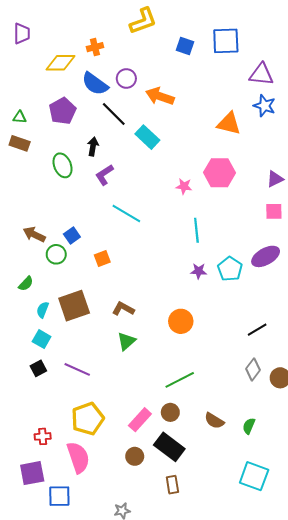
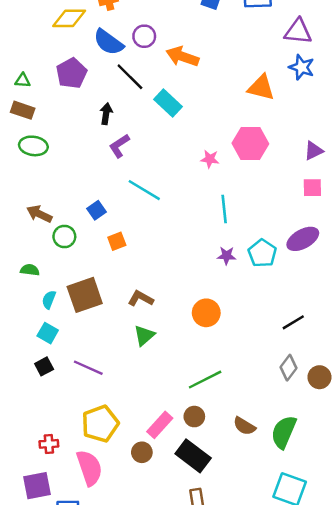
green ellipse: (63, 165) -> (33, 146), moved, turned -60
blue square: (72, 235) -> (97, 210), moved
green semicircle: (26, 284) -> (30, 270), turned -126
green semicircle: (249, 426) -> (284, 432), size x1.8
brown circle: (135, 456) -> (142, 452), moved

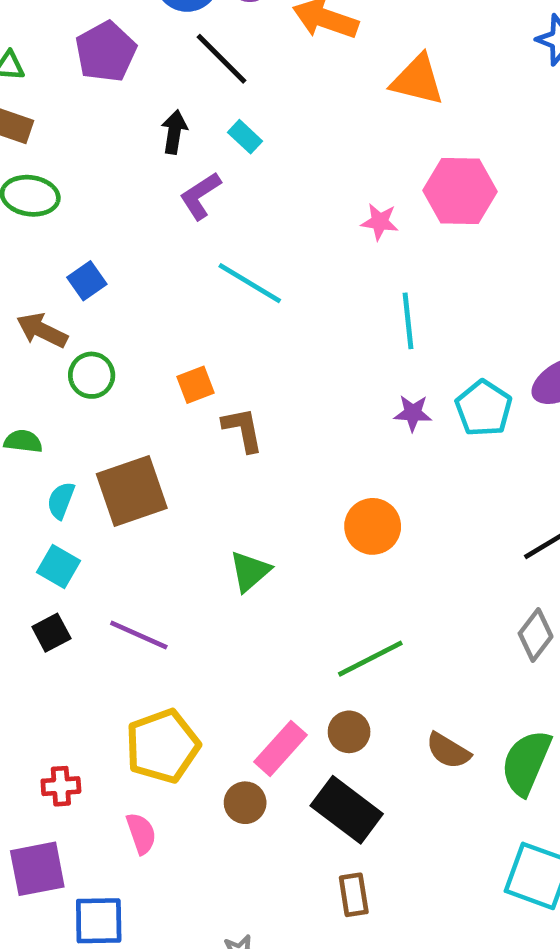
orange triangle: (261, 88) -> (417, 80), moved
cyan rectangle: (168, 103) -> (245, 137), moved, size x0.6
blue square: (97, 210) -> (87, 281), moved
brown L-shape: (141, 299) -> (243, 430), moved, turned 50
pink semicircle: (89, 468) -> (141, 833), size x0.6

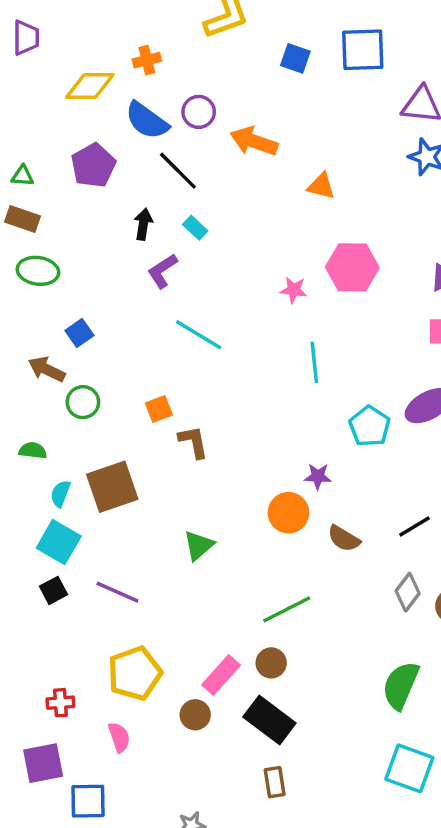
orange triangle: (417, 80) -> (321, 186), size x0.7
purple star: (413, 413) -> (318, 476), moved
cyan square: (59, 567) -> (59, 542), size x1.4
brown semicircle: (448, 751) -> (344, 539), moved

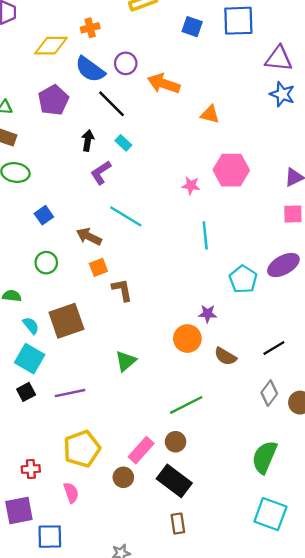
brown arrow: (47, 369) -> (89, 237), moved
cyan semicircle: (60, 494) -> (31, 325), turned 120
purple line: (117, 592) -> (70, 393), turned -36

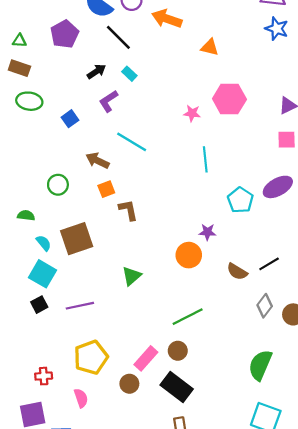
black arrow: (88, 140) -> (96, 71), turned 48
blue square: (44, 215) -> (70, 119), moved
brown semicircle: (225, 356) -> (237, 272), moved

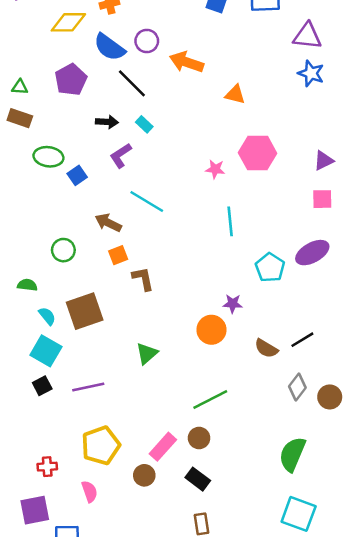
black arrow: (96, 71) -> (107, 122), turned 36
green ellipse: (29, 101) -> (48, 157), moved
black rectangle: (177, 387) -> (198, 479), size x0.7

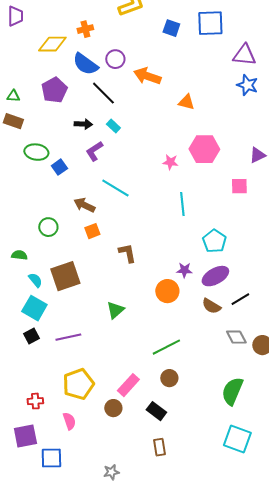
pink square: (322, 199) -> (239, 186), moved
purple ellipse: (312, 253) -> (215, 276), moved
brown L-shape: (143, 279) -> (127, 253), moved
gray diamond: (297, 387) -> (236, 337), turned -65
brown circle: (199, 438) -> (169, 378), moved

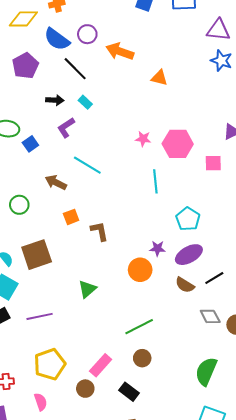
pink hexagon: (204, 149) -> (178, 144), moved
orange square: (92, 231) -> (71, 217), moved

